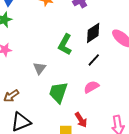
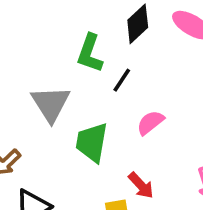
black line: (94, 60) -> (122, 80), moved
gray triangle: (40, 68) -> (51, 104), size x1.6

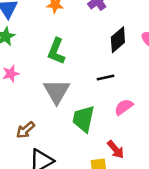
green L-shape: (90, 53) -> (56, 51), moved
black line: (122, 80) -> (106, 78), turned 42

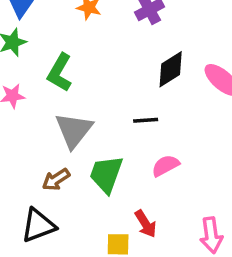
green L-shape: (56, 51) -> (60, 73), moved
brown arrow: (25, 130) -> (56, 180), moved

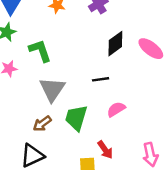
green L-shape: (60, 73) -> (40, 51), turned 135

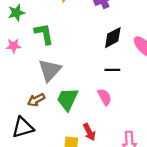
black line: (101, 79) -> (112, 70), moved
pink semicircle: (116, 109) -> (105, 97), turned 84

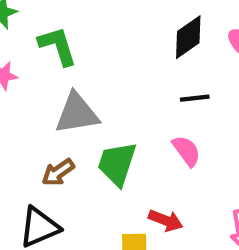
gray triangle: (50, 70) -> (77, 113), turned 45
red arrow: (89, 132) -> (166, 220), turned -35

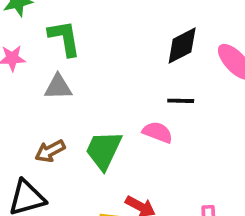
gray triangle: (77, 113) -> (58, 87), moved, size x0.7
pink semicircle: (186, 151) -> (158, 132), moved, turned -40

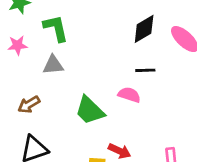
green trapezoid: (104, 150) -> (90, 110), turned -68
brown arrow: (50, 151) -> (29, 104), moved

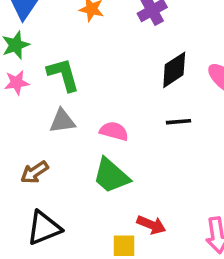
pink star: (18, 45) -> (17, 83), moved
pink semicircle: (129, 95) -> (114, 131), moved

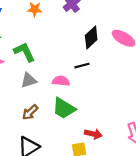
black line: (178, 122) -> (82, 66), moved
brown arrow: (34, 172) -> (30, 112), moved

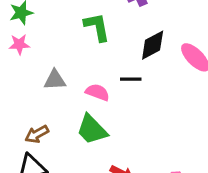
green L-shape: (24, 52) -> (97, 27), moved
brown arrow: (30, 112) -> (37, 134), moved

